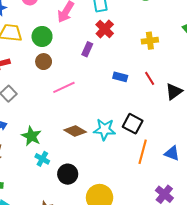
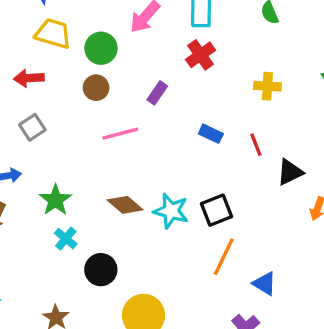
purple rectangle: (87, 49) -> (157, 93), moved
black square: (133, 124) -> (216, 210), turned 30
blue triangle: (172, 153) -> (265, 284), moved

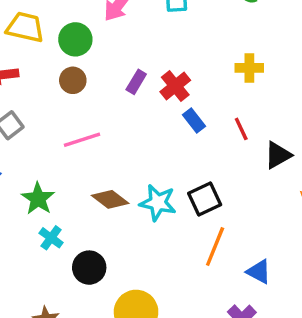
red cross: (201, 55) -> (175, 86), moved
pink line: (120, 134) -> (82, 140), moved
blue rectangle: (211, 134) -> (194, 121), turned 30

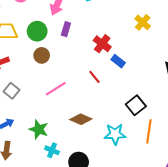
yellow cross: (249, 68) -> (143, 22), turned -35
purple rectangle: (136, 82) -> (66, 29), moved
red line: (241, 129) -> (94, 77), moved
cyan star: (158, 203) -> (115, 134), moved

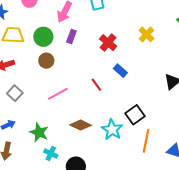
red cross: (102, 44) -> (108, 43), moved
cyan star: (115, 134) -> (112, 130), moved, turned 30

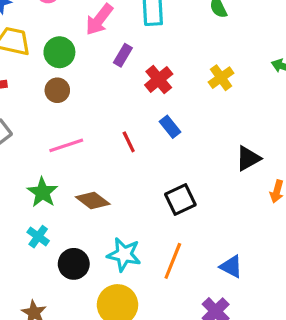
purple rectangle: (71, 36) -> (123, 55), moved
cyan star: (112, 130) -> (124, 254), moved, turned -30
green star: (39, 132) -> (43, 192), moved
orange line: (146, 141) -> (173, 261), moved

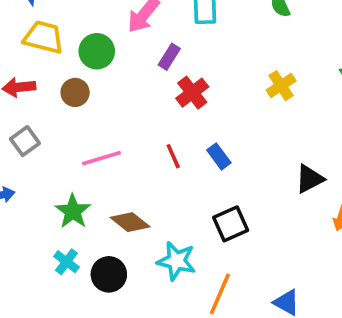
red cross: (159, 79) -> (192, 93), moved
brown circle: (57, 90) -> (75, 92), moved
blue rectangle: (170, 127) -> (219, 156), moved
cyan star: (124, 254) -> (176, 261), moved
black circle: (74, 264) -> (109, 274), moved

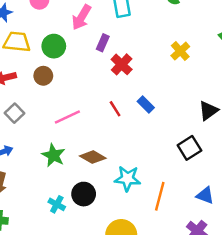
black square: (231, 224) -> (189, 148), moved
cyan cross: (66, 262) -> (57, 204), moved

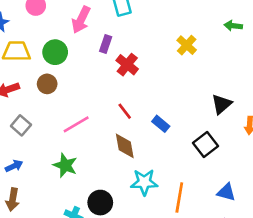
blue rectangle: (146, 104) -> (161, 124), moved
brown diamond: (93, 157) -> (125, 146), moved, turned 55

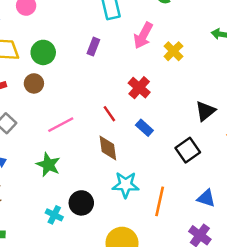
pink arrow: (81, 20) -> (143, 36), moved
red cross: (127, 65) -> (139, 88), moved

